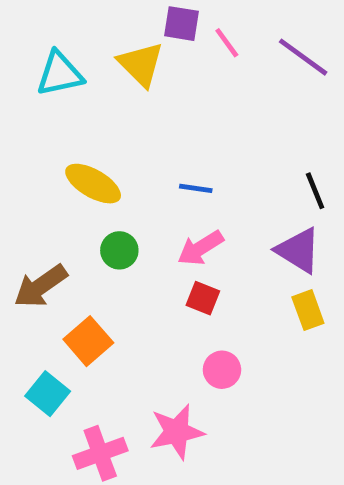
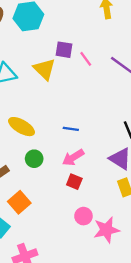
pink star: (177, 432) -> (106, 230), moved

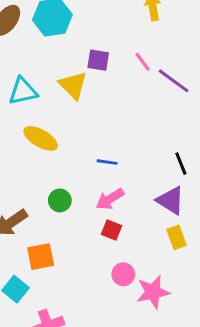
pink line: (86, 59) -> (143, 62), moved
yellow ellipse: (22, 127) -> (41, 138), moved
orange square: (19, 202) -> (41, 257), turned 30

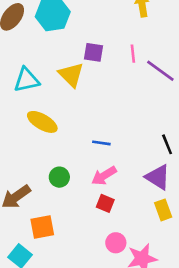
pink line: (143, 62) -> (133, 54), turned 30

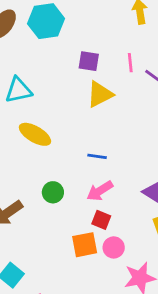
yellow triangle: (71, 75) -> (100, 94), moved, turned 48
orange square: (42, 227) -> (85, 245), moved
pink circle: (116, 243) -> (114, 247), moved

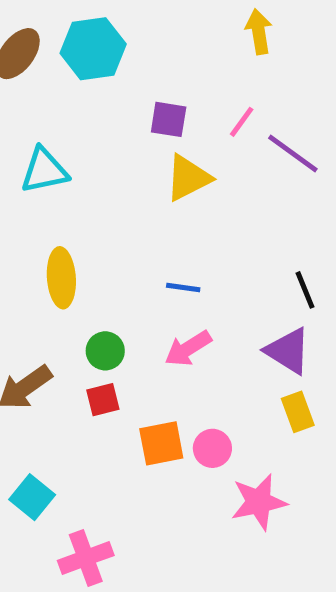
pink line: (130, 63) -> (242, 122), turned 42
yellow ellipse: (35, 134) -> (61, 278), moved, turned 56
red square: (101, 220) -> (103, 400), moved, turned -36

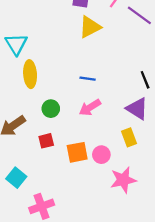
cyan triangle: (44, 171) -> (16, 44), moved, turned -50
red square: (103, 400) -> (46, 141), moved
yellow rectangle: (298, 412) -> (129, 137), moved

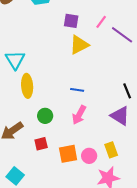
pink arrow: (90, 107) -> (79, 115), turned -30
yellow rectangle: (129, 137) -> (111, 150), moved

